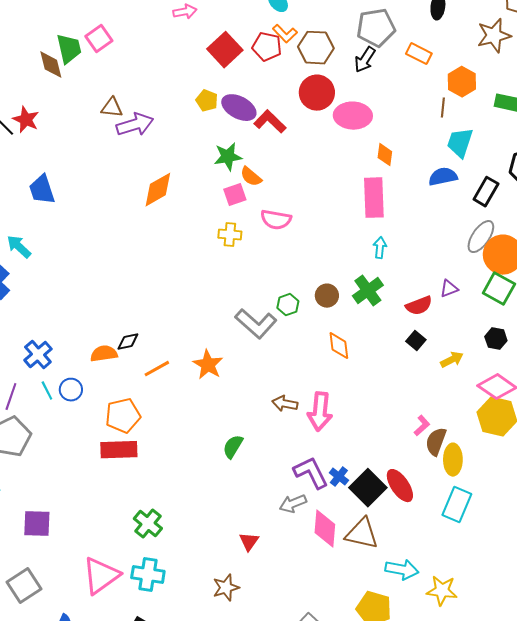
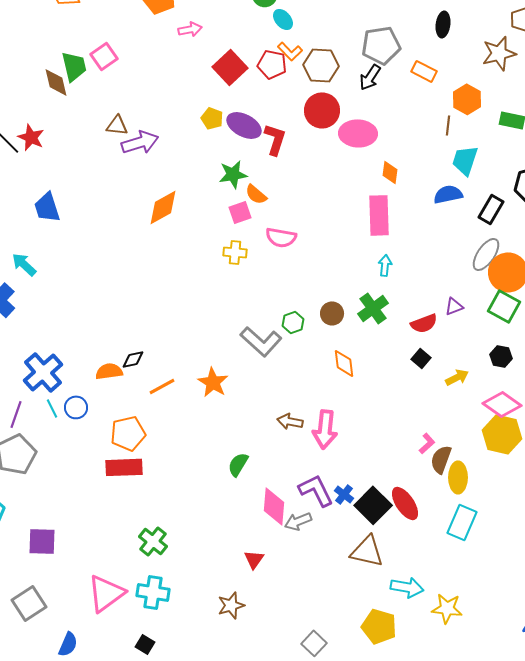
red L-shape: (270, 122) -> (275, 139), turned 64
blue cross: (38, 355) -> (43, 372), size x1.4
pink diamond: (325, 529) -> (274, 506), moved

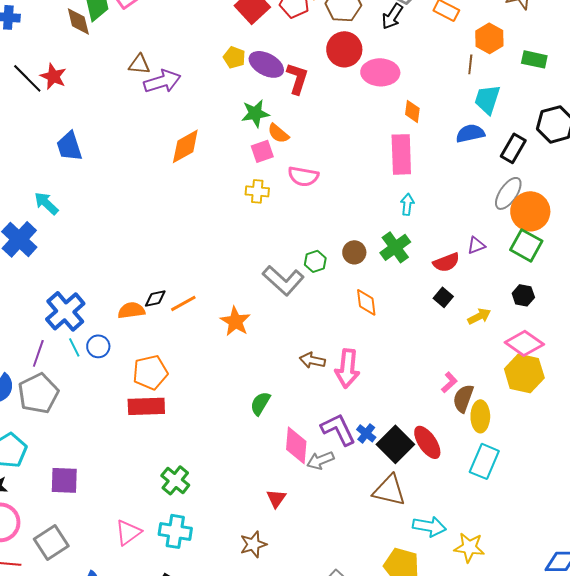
orange line: (162, 386) -> (183, 303), moved
pink triangle: (106, 593) -> (128, 532), size x0.7

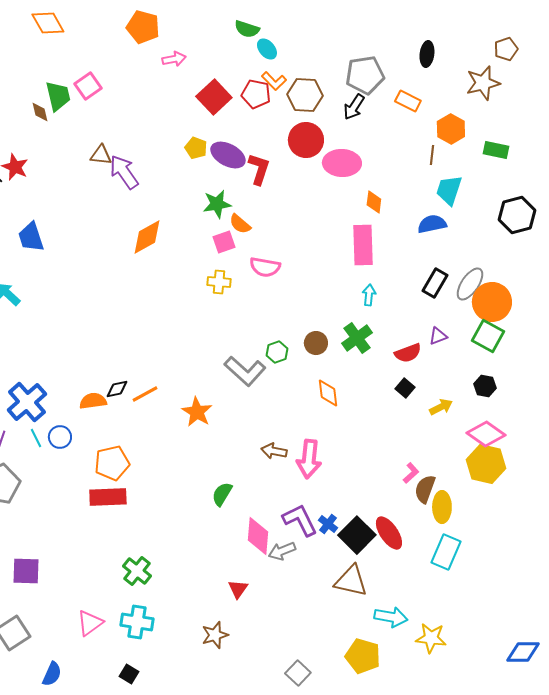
brown diamond: (78, 21) -> (40, 112), size x0.7
purple arrow: (162, 81) -> (124, 172), turned -108
black rectangle: (513, 148) -> (435, 283), moved

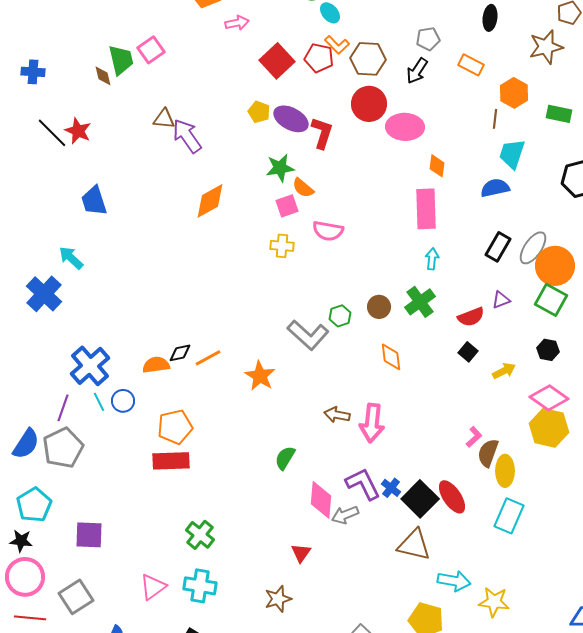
gray pentagon: (365, 75) -> (428, 39), size x0.6

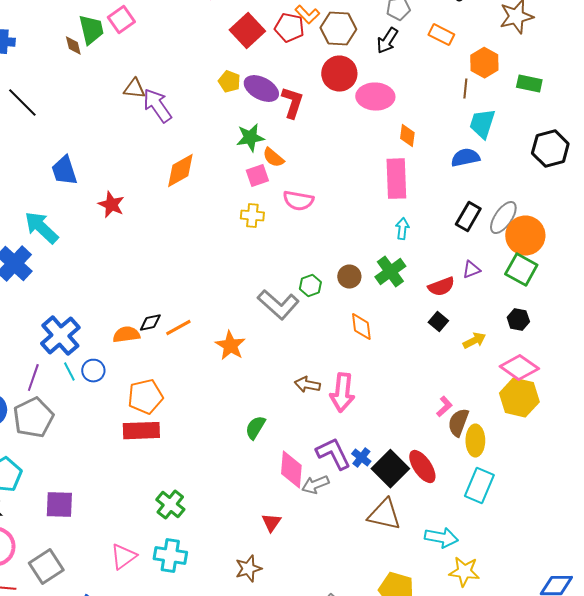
red star: (78, 131) -> (111, 205), moved
cyan arrow: (71, 258) -> (41, 228), size x1.4
cyan arrow: (454, 581) -> (441, 538), moved

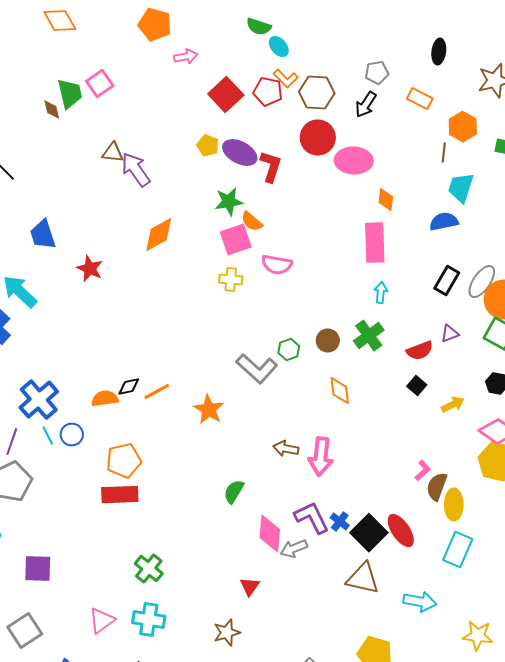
pink square: (257, 176) -> (236, 240), size x1.4
yellow star: (464, 572) -> (478, 636), moved

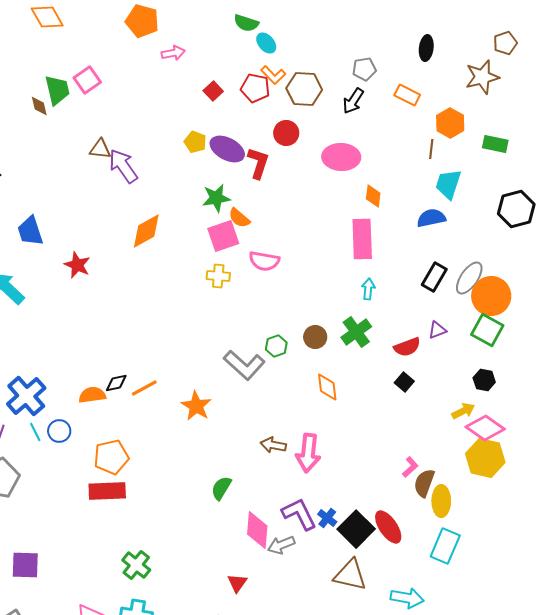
red square: (226, 95) -> (213, 91), size x0.6
red circle: (318, 138) -> (286, 133), moved, size x0.7
yellow arrow: (453, 405) -> (463, 411), moved

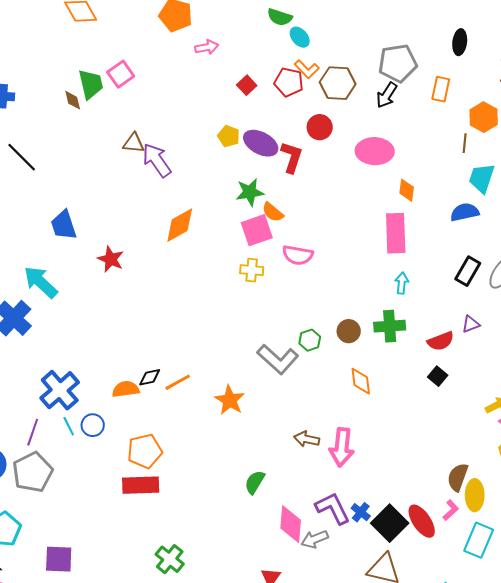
gray pentagon: (364, 69) -> (398, 63), size x1.6
orange rectangle: (407, 95) -> (441, 89), turned 75
green cross: (356, 332) -> (390, 326), turned 32
pink L-shape: (410, 467) -> (451, 510), moved

